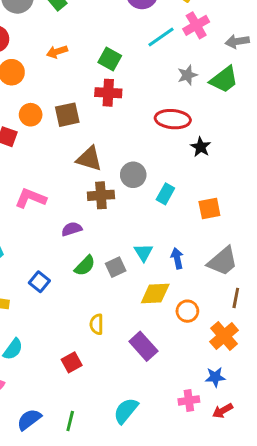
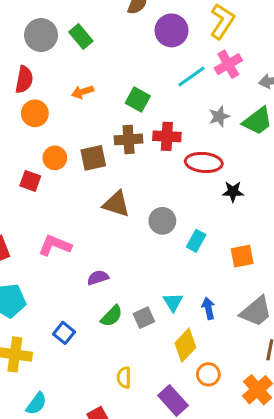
red cross: (108, 93) -> (167, 136), moved
black star: (201, 147) -> (233, 192), turned -30
brown cross: (101, 195) -> (129, 139), moved
yellow diamond: (155, 294) -> (185, 345), turned -44
orange circle: (187, 311) -> (208, 374), moved

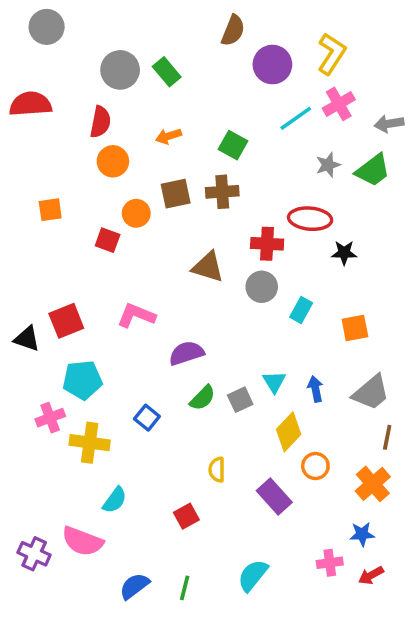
red cross: (167, 136) -> (267, 244), moved
brown square: (93, 158) -> (176, 194), moved
purple semicircle: (98, 278) -> (186, 353), size x1.4

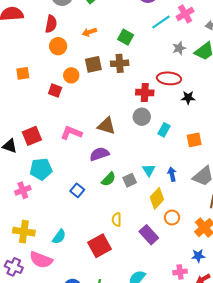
brown triangle: (208, 267) -> (106, 126), moved
yellow cross: (90, 443) -> (24, 232), moved
red square: (186, 516) -> (99, 246), size x1.6

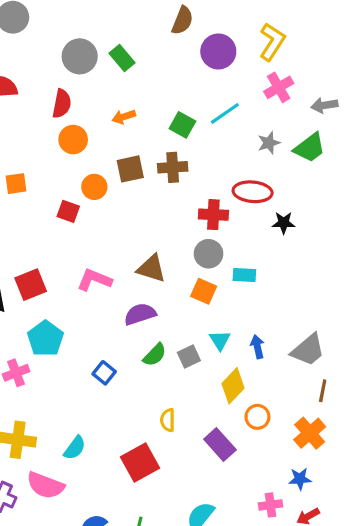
cyan line: (161, 22) -> (225, 113), moved
cyan rectangle: (164, 130) -> (244, 275), turned 64
orange square: (194, 140) -> (204, 291), moved, turned 35
cyan pentagon: (41, 169) -> (45, 339), turned -30

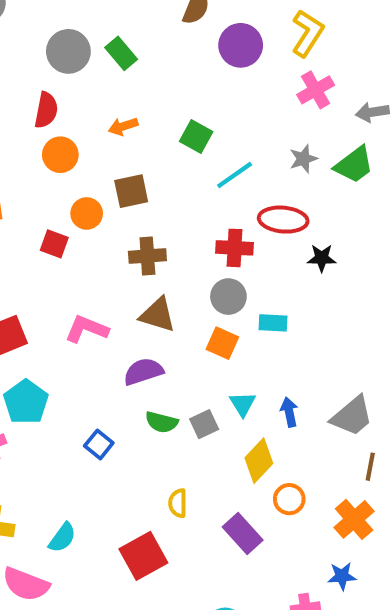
cyan line: (225, 113) -> (235, 175), moved
brown cross: (173, 167) -> (147, 256), moved
green semicircle: (155, 355) -> (162, 422), turned 60

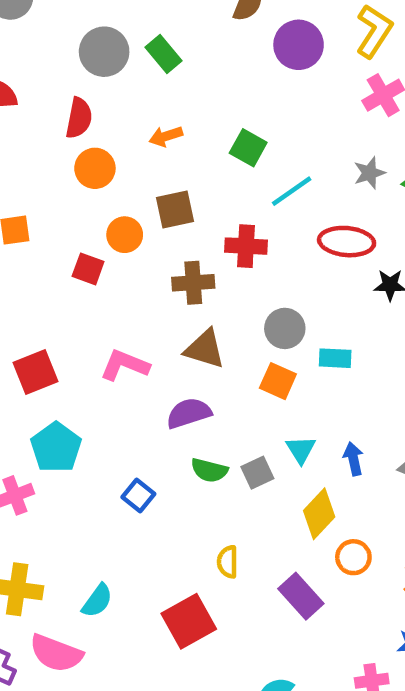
red cross: (235, 248) -> (246, 246), moved

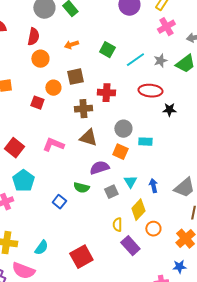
cyan line: (292, 191) -> (135, 60), moved
red square: (35, 372) -> (14, 148), turned -30
purple semicircle: (189, 413) -> (99, 168), moved
green semicircle: (209, 470) -> (81, 188), moved
yellow semicircle: (228, 562) -> (117, 225), moved

